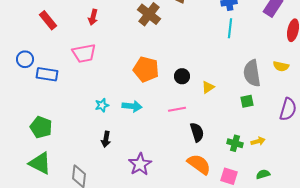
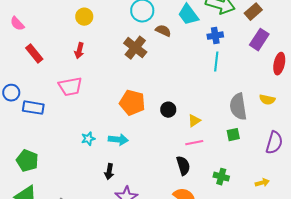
pink line: (177, 109) -> (194, 143), moved
black arrow: (106, 139) -> (109, 172), moved
yellow arrow: (258, 141) -> (262, 183), moved

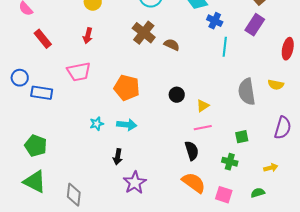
brown semicircle: (163, 31) -> (172, 45), moved
blue cross: (215, 36) -> (215, 21), moved, turned 35
purple rectangle: (259, 40) -> (255, 25), moved
orange pentagon: (132, 103) -> (127, 88), moved
green square: (233, 135) -> (242, 137), moved

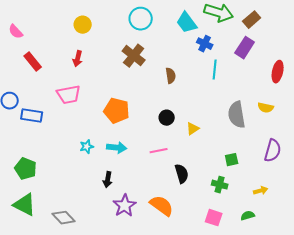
brown semicircle: (172, 45) -> (171, 76), moved, turned 56
pink line: (203, 128) -> (159, 151), moved
orange semicircle: (194, 183) -> (162, 206), moved
gray diamond: (74, 195) -> (64, 218), turned -50

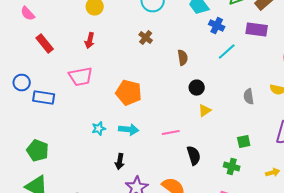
purple rectangle: (245, 48) -> (257, 30), turned 65
brown cross: (134, 56) -> (146, 38), size x0.6
cyan line: (215, 70) -> (227, 52), turned 42
gray semicircle: (237, 115) -> (249, 97), size x0.6
black circle: (167, 118) -> (197, 88), moved

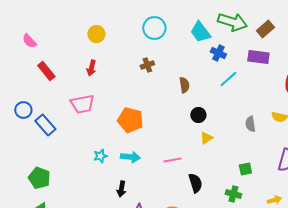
brown cross: (146, 38) -> (147, 65), turned 32
blue rectangle: (44, 98) -> (45, 125), turned 40

